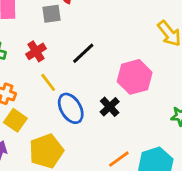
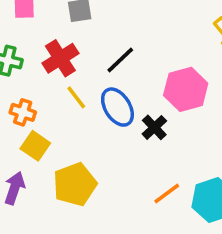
red cross: (36, 51) -> (60, 58), size x1.4
blue ellipse: (71, 108) -> (117, 107), moved

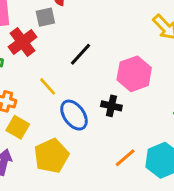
red cross: (60, 58) -> (23, 42), moved
blue ellipse: (117, 107) -> (74, 115), moved
black cross: (154, 127) -> (111, 106), turned -30

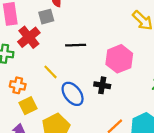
black line: (80, 54) -> (76, 45), turned 48
yellow square: (18, 127) -> (28, 106), turned 36

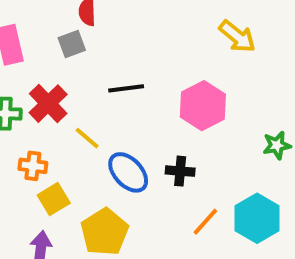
red cross: (29, 37) -> (48, 104), moved
black cross: (102, 85) -> (180, 171), moved

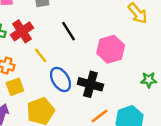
black line: (126, 88) -> (68, 31), turned 54
black cross: (180, 171) -> (90, 84), size x1.5

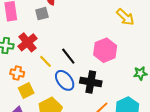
black line: (68, 31) -> (68, 56), moved

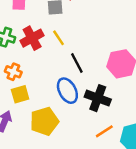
yellow line: (46, 61) -> (58, 38), moved

